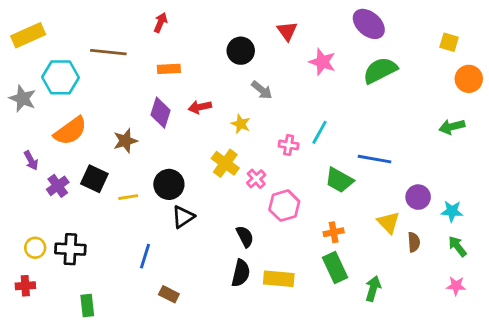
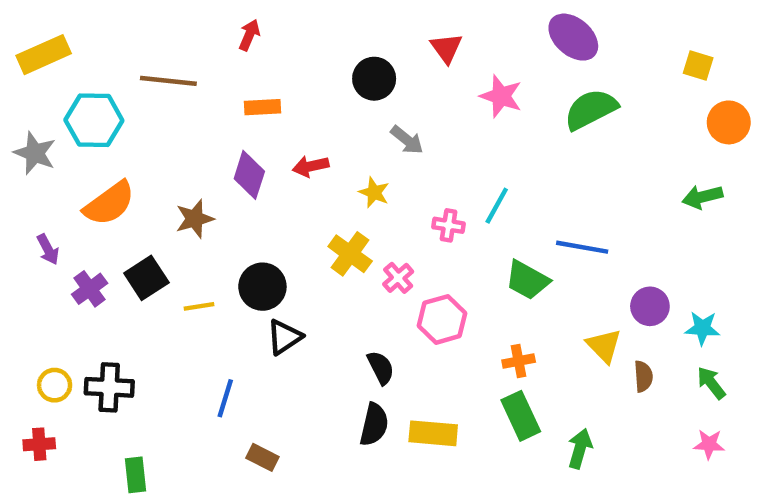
black square: (94, 179) -> (146, 278), turned 32

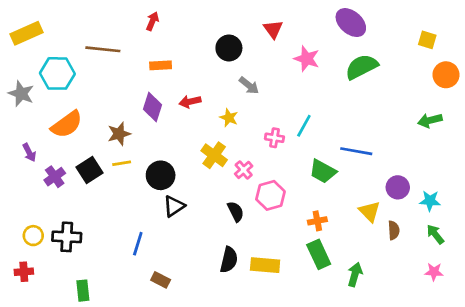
yellow line: (199, 306) -> (122, 163), moved
black semicircle: (381, 368) -> (236, 211), moved

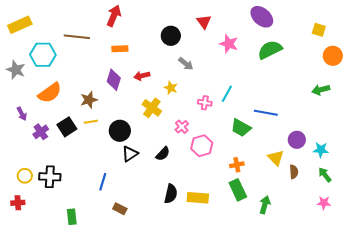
red arrow: (153, 21) -> (114, 16), size x1.5
yellow cross: (214, 155) -> (152, 108), moved
black semicircle: (236, 211) -> (163, 154), moved, turned 70
green rectangle: (83, 291) -> (72, 217), moved

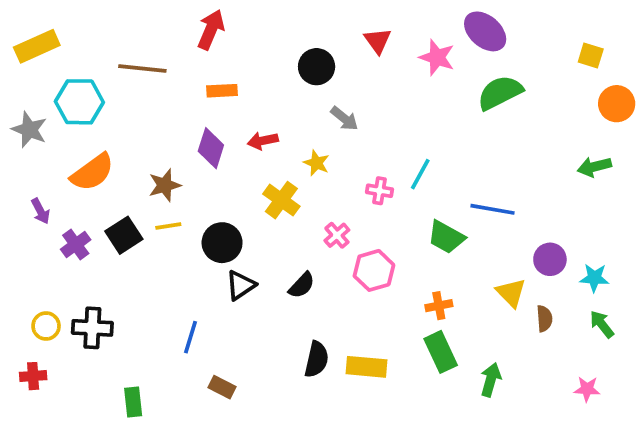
pink star: (229, 44) -> (437, 57), moved
pink star: (324, 203) -> (587, 389), moved

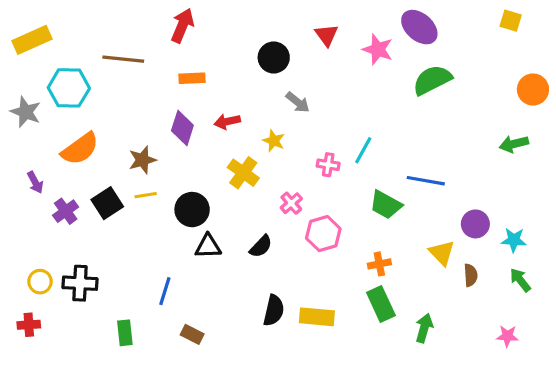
yellow square: (591, 56) -> (511, 21), moved
black triangle: (241, 285) -> (208, 246), turned 32
green rectangle: (133, 402) -> (125, 333), moved

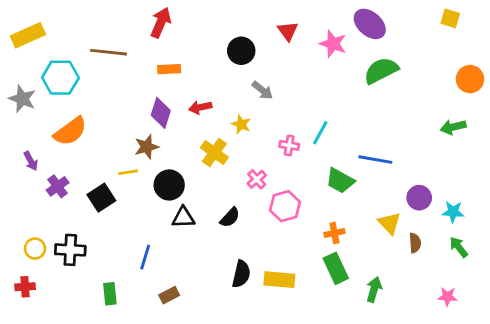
brown star: (142, 160) -> (147, 147), moved
black square: (107, 203) -> (101, 198), moved
brown rectangle: (192, 334) -> (169, 295), turned -54

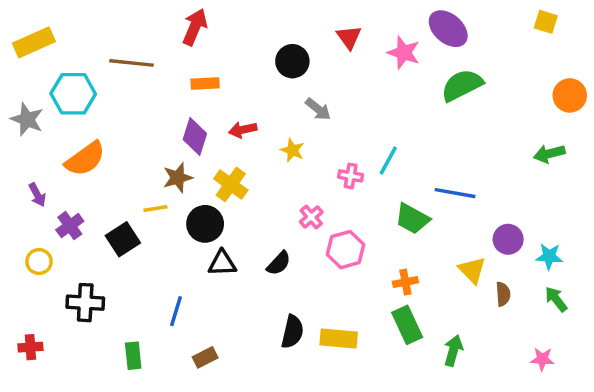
yellow cross: (214, 152) -> (231, 184), moved
yellow circle: (35, 249) -> (39, 262), moved

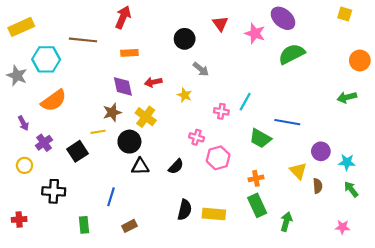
purple diamond: (195, 137) -> (123, 86), turned -30
pink cross: (311, 217) -> (196, 137), turned -32

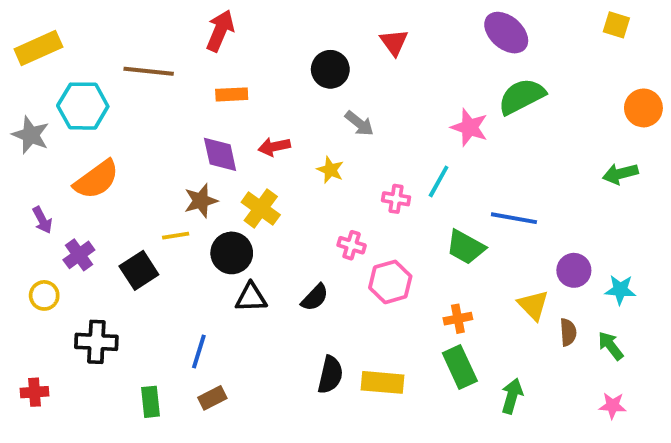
pink star: (255, 33) -> (469, 127), moved
green arrow: (351, 189) -> (611, 346), moved
brown rectangle: (129, 226) -> (212, 398), moved

